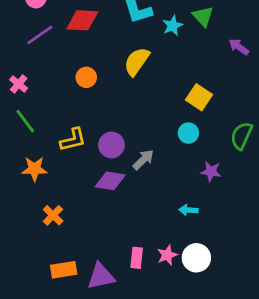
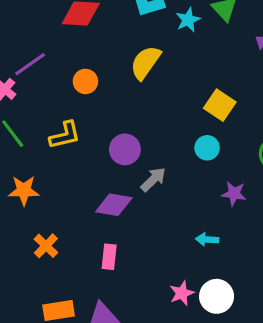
purple line: (40, 35) -> (30, 64), moved
yellow L-shape: (73, 140) -> (65, 135), moved
purple circle: (111, 145) -> (125, 149), moved
pink rectangle: (137, 258) -> (109, 257), moved

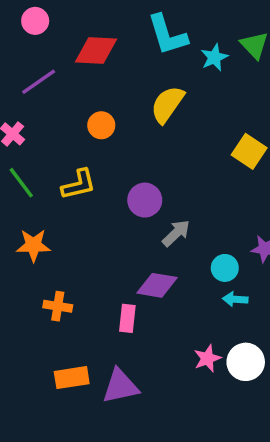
purple line: (30, 64) -> (39, 82), moved
cyan circle: (207, 148) -> (225, 268), moved
purple diamond: (114, 205) -> (157, 285), moved
orange cross: (46, 246) -> (58, 306), turned -35

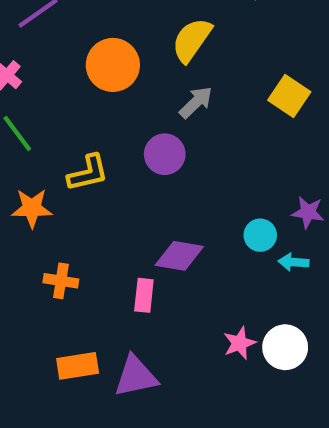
orange circle: (101, 125) -> (113, 65), size x1.6
yellow L-shape: (79, 184) -> (88, 173), moved
gray arrow: (176, 233) -> (196, 102), moved
cyan arrow: (235, 299) -> (293, 262), moved

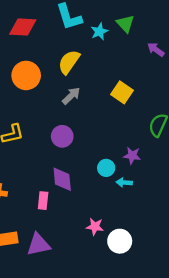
purple circle: (165, 154) -> (62, 136), moved
purple diamond: (179, 256) -> (62, 179), turned 75
pink star: (239, 343) -> (95, 226), turned 30
white circle: (285, 347) -> (120, 241), moved

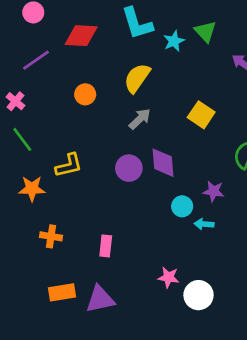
orange circle: (26, 75) -> (85, 94), size x0.6
purple diamond: (62, 179) -> (163, 163), moved

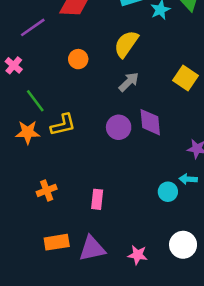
green line: (22, 139) -> (35, 101), moved
orange star: (32, 189) -> (28, 132), moved
cyan circle: (182, 206) -> (168, 192), moved
orange cross: (51, 236) -> (47, 190), turned -30
pink star: (168, 277) -> (138, 255), moved

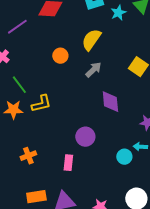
orange circle: (78, 59) -> (60, 56), moved
purple circle: (119, 127) -> (85, 137), moved

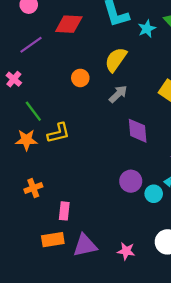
purple circle: (85, 137) -> (131, 181), moved
orange cross: (28, 156) -> (33, 188), moved
pink rectangle: (68, 163) -> (64, 211), moved

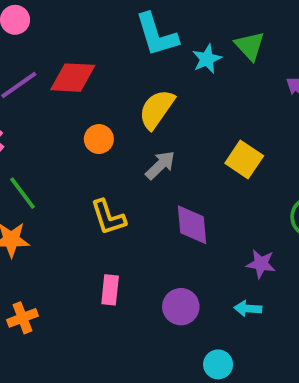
red diamond: (69, 24) -> (73, 78), moved
yellow L-shape: (59, 133) -> (108, 217), moved, turned 85
cyan circle: (154, 194) -> (218, 364), moved
pink rectangle: (64, 211) -> (110, 290), moved

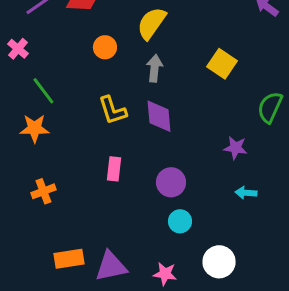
gray arrow: (160, 165) -> (154, 68), turned -40
purple diamond: (192, 225) -> (159, 116), moved
cyan arrow: (248, 309) -> (246, 193), moved
cyan circle: (218, 364) -> (180, 221), moved

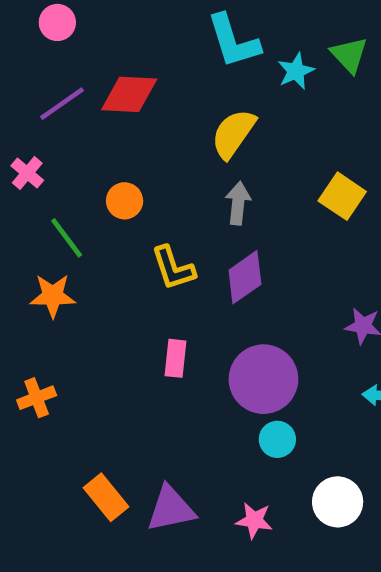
orange circle: (105, 47) -> (125, 201), moved
purple diamond: (159, 116) -> (245, 277), turned 60
purple circle: (171, 182) -> (263, 379), size x1.5
orange cross: (43, 191) -> (37, 398), moved
orange rectangle: (69, 259) -> (106, 497), turned 60

